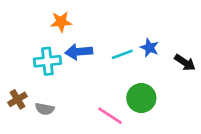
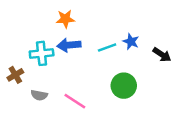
orange star: (61, 22) -> (65, 19), moved
brown cross: (17, 99) -> (15, 75), moved
pink line: (110, 116) -> (75, 101), moved

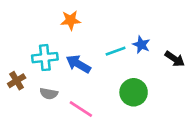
blue arrow: (69, 45) -> (78, 64), moved, turned 35
gray semicircle: (39, 95) -> (49, 94), moved

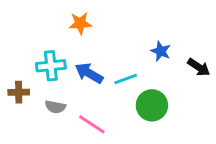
cyan line: (116, 51) -> (126, 79), moved
brown cross: (17, 81) -> (19, 92), turned 30

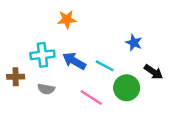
black arrow: (199, 67) -> (153, 72), moved
cyan line: (126, 79) -> (105, 66), turned 48
pink line: (92, 124) -> (91, 98), moved

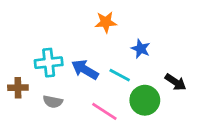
orange star: (67, 19) -> (106, 22), moved
blue star: (134, 43) -> (141, 49), moved

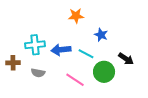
blue arrow: (85, 70) -> (61, 50), turned -36

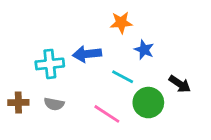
orange star: (76, 16) -> (121, 23), moved
blue arrow: (61, 50) -> (87, 54), moved
brown cross: (13, 63) -> (18, 103), moved

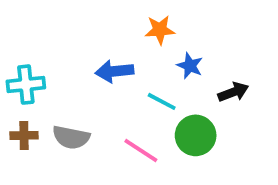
cyan cross: (50, 64) -> (26, 85), moved
black arrow: (180, 84) -> (233, 92), moved, turned -55
gray semicircle: (54, 104) -> (71, 137), size x1.4

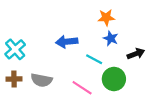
orange star: (160, 30) -> (106, 18), moved
cyan cross: (26, 85) -> (15, 49), turned -35

